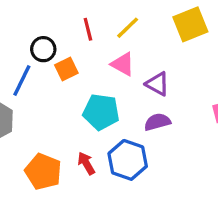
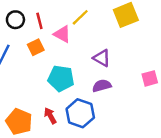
red line: (88, 29) -> (39, 21), moved
black circle: (43, 49) -> (15, 20), moved
pink triangle: (123, 64) -> (62, 34), moved

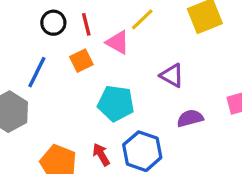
purple semicircle: (102, 86) -> (190, 118), moved

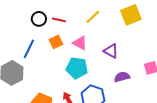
red line: (86, 24) -> (59, 20), turned -64
pink triangle: (118, 42) -> (80, 43), moved

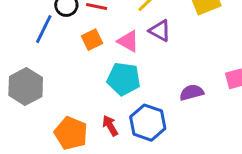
blue line: (29, 49) -> (44, 29), moved
purple triangle: (111, 51) -> (160, 31), moved

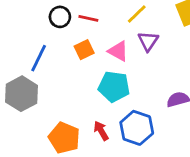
blue line: (44, 29) -> (39, 58), moved
purple triangle: (160, 31) -> (148, 41), turned 35

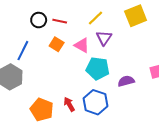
orange square: (84, 50) -> (57, 44), turned -32
cyan pentagon: (114, 87) -> (98, 68), moved

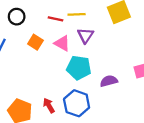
yellow line: (96, 18) -> (77, 14), turned 42
red line: (60, 21) -> (55, 19), moved

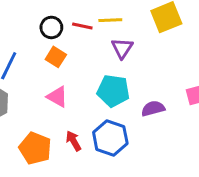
black circle: (17, 17) -> (51, 27), moved
pink triangle: (62, 43) -> (57, 97), moved

